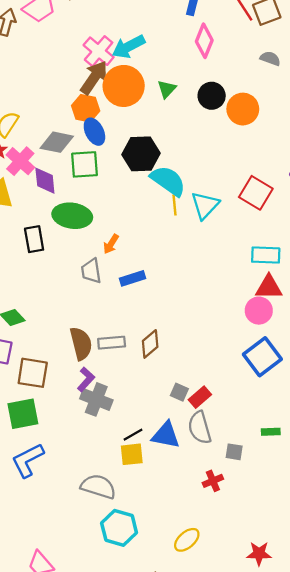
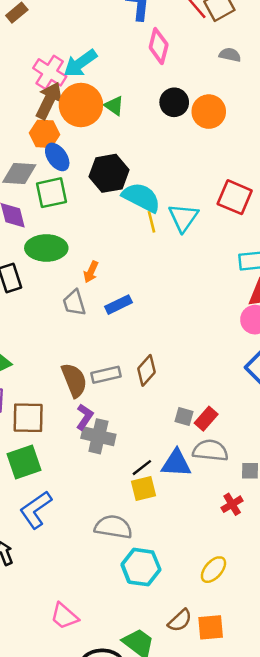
green triangle: (167, 89) -> (114, 106), moved, turned -30
gray semicircle: (200, 428) -> (210, 450), turned 120

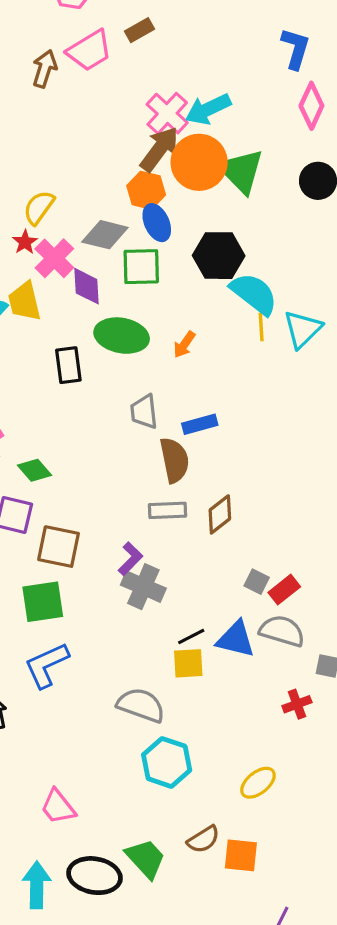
green triangle: (114, 106) -> (241, 171), size x1.8
orange arrow: (91, 272) -> (184, 345), moved
brown semicircle: (74, 380) -> (174, 460), moved

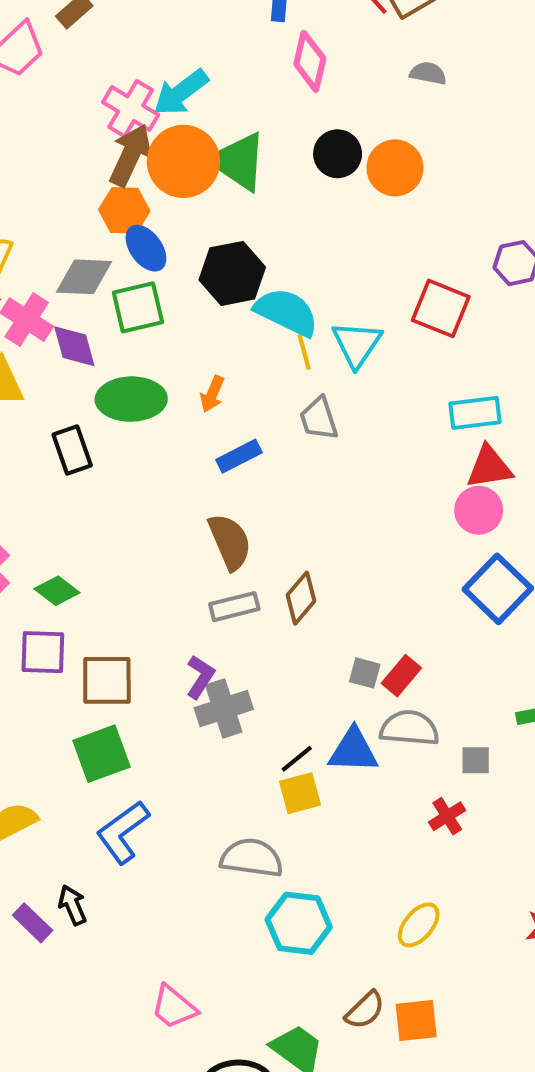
gray trapezoid: (144, 412) -> (319, 419), moved
blue rectangle: (200, 424) -> (239, 456), moved
gray cross: (143, 587) -> (224, 709), turned -30

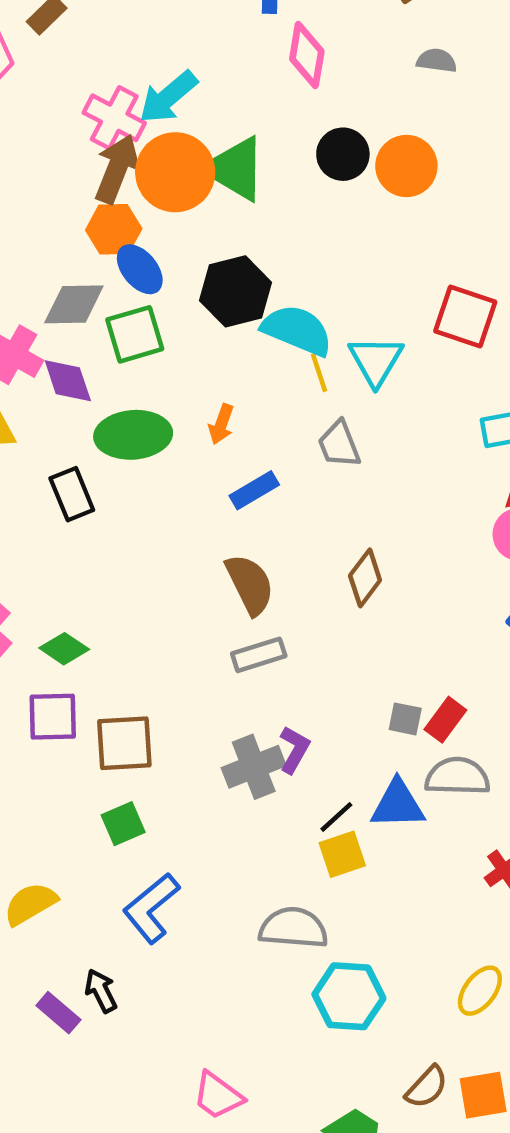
brown diamond: (301, 598) -> (365, 578), moved
purple L-shape: (200, 677) -> (294, 750), moved
green square: (102, 754) -> (123, 824), size x0.7

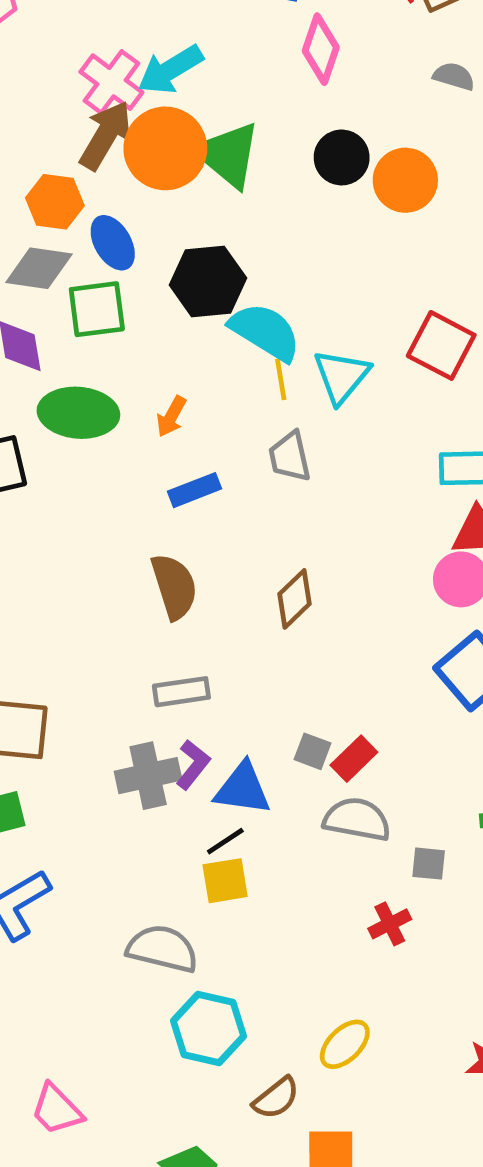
orange hexagon: (114, 229) -> (55, 202), moved
gray rectangle: (259, 655) -> (181, 692), moved
blue triangle: (398, 804) -> (243, 789), moved
brown semicircle: (427, 1087) -> (276, 1098), moved

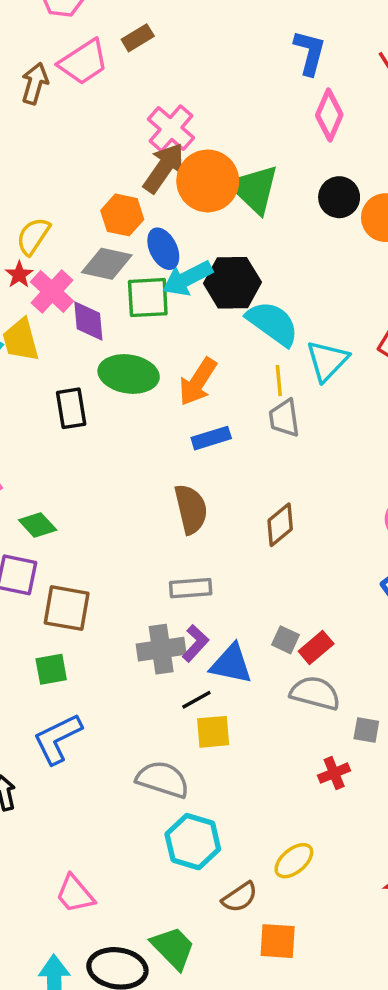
cyan arrow: (170, 70) -> (187, 278), moved
yellow line: (281, 379) -> (279, 381), moved
orange arrow: (171, 416) -> (198, 382), size x1.6
black line: (225, 841) -> (196, 700), moved

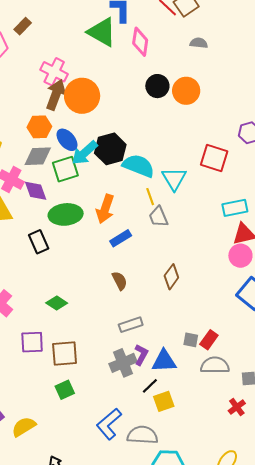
green triangle: (254, 189) -> (102, 32), moved
brown semicircle: (191, 509) -> (120, 281), size x0.7
green diamond: (38, 525) -> (57, 303), moved
blue L-shape: (58, 739) -> (109, 424), moved

